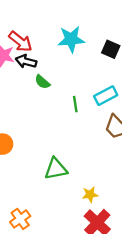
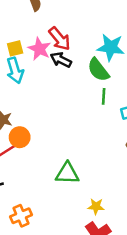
green semicircle: (42, 82) -> (98, 70), moved, size x1.5
green line: (75, 104) -> (104, 96), moved

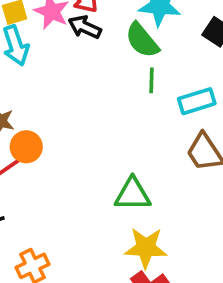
green triangle: (67, 173) -> (133, 194), moved
yellow star: (96, 206) -> (146, 248), size x1.6

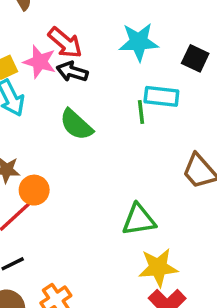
green semicircle: (142, 40) -> (76, 125), moved
cyan rectangle: (197, 101) -> (161, 96), moved, turned 32

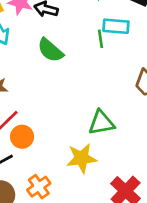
orange circle: (34, 190) -> (22, 137), moved
yellow star: (158, 267) -> (82, 158), moved

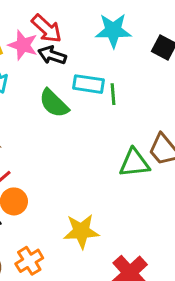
cyan rectangle: (116, 26) -> (89, 84), moved
green triangle: (101, 123) -> (134, 163), moved

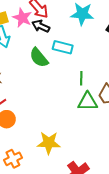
green line: (113, 94) -> (81, 78), moved

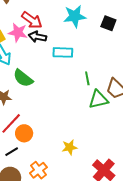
green semicircle: (39, 58) -> (23, 78), moved
yellow star: (49, 143) -> (70, 147), size x0.7

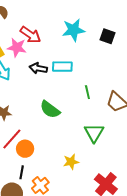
black arrow: (37, 37) -> (38, 68), moved
green semicircle: (23, 78) -> (50, 109), moved
green triangle: (98, 99) -> (94, 133), moved, turned -45
black line: (12, 152) -> (22, 172), moved, turned -48

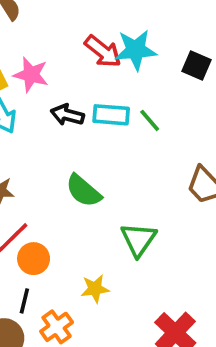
red arrow: (30, 35) -> (103, 51), moved
green line: (87, 92) -> (150, 120), moved, turned -32
green triangle: (94, 133) -> (138, 239), moved
yellow star: (71, 162) -> (95, 289), moved

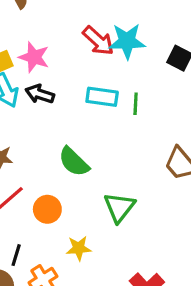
black arrow: (67, 115) -> (40, 94), moved
green line: (150, 120) -> (136, 104), turned 40
orange circle: (34, 259) -> (47, 209), moved

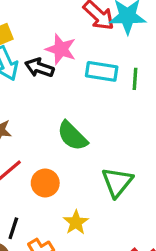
pink star: (34, 57) -> (61, 49), moved
yellow star: (79, 248) -> (76, 222), turned -30

